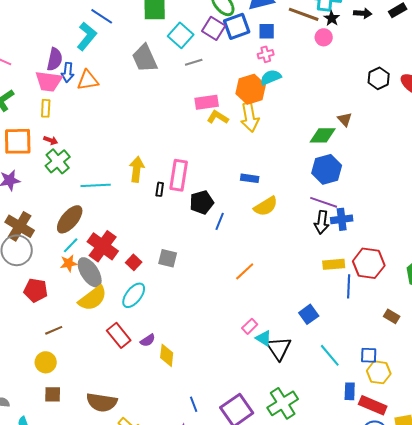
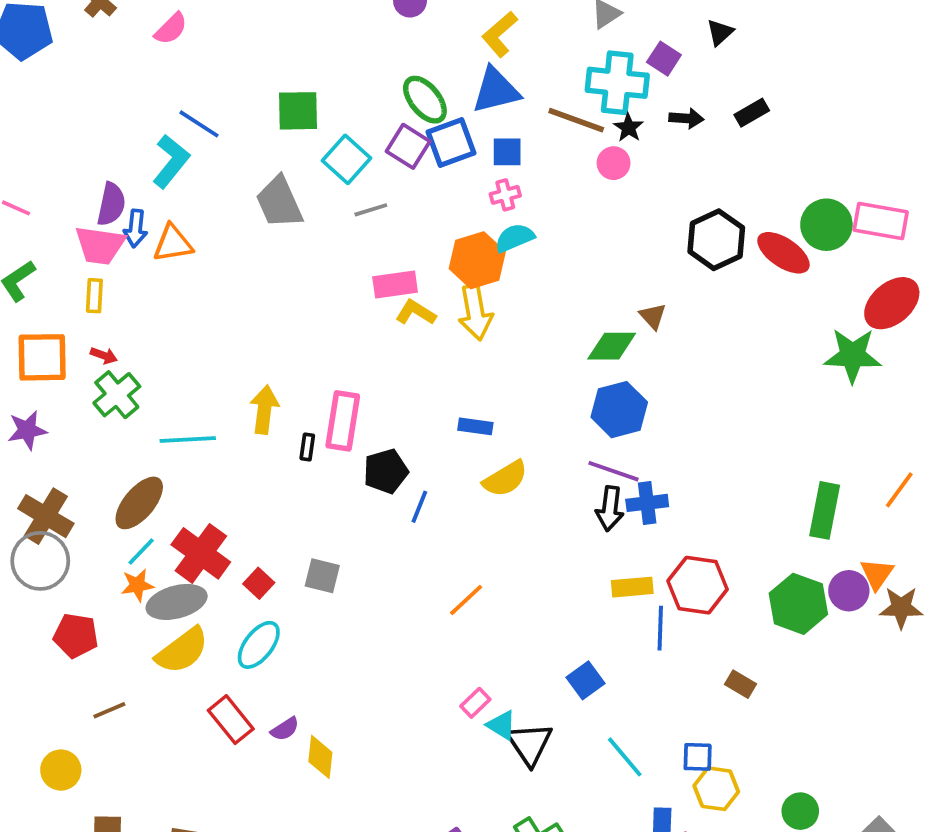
black hexagon: (379, 78) -> (716, 240), size x1.4
gray ellipse: (90, 272) -> (177, 602), turned -72
yellow circle: (46, 362) -> (61, 770), moved

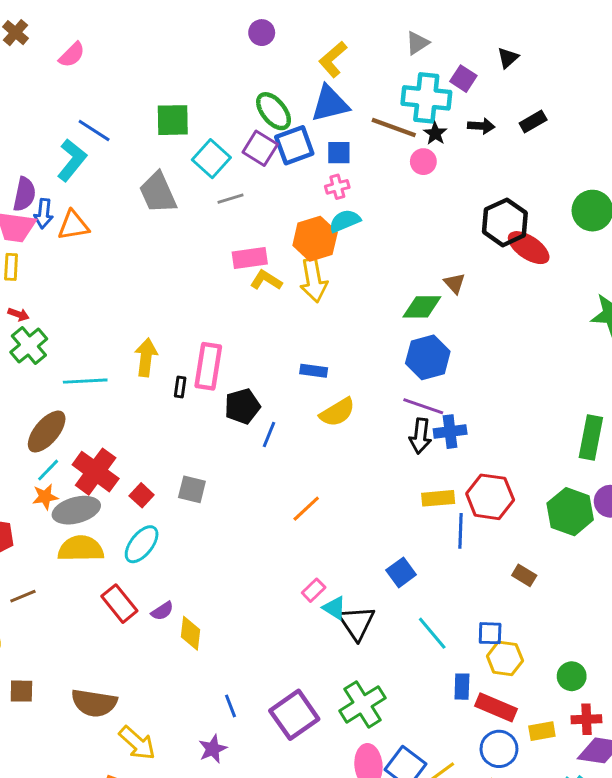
red ellipse: (783, 253) -> (529, 248), moved
yellow semicircle: (182, 651) -> (81, 549), turned -144

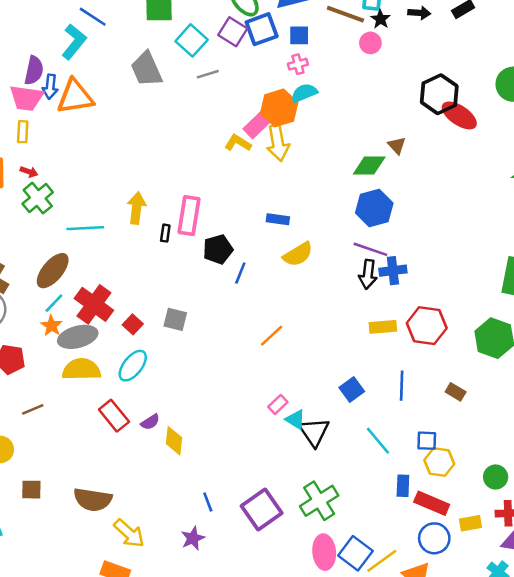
orange triangle: (73, 225) -> (75, 97), size x1.4
pink rectangle: (250, 258) -> (258, 124), moved, turned -36
orange star: (45, 497) -> (51, 326), turned -30
blue line: (460, 531) -> (402, 386), moved

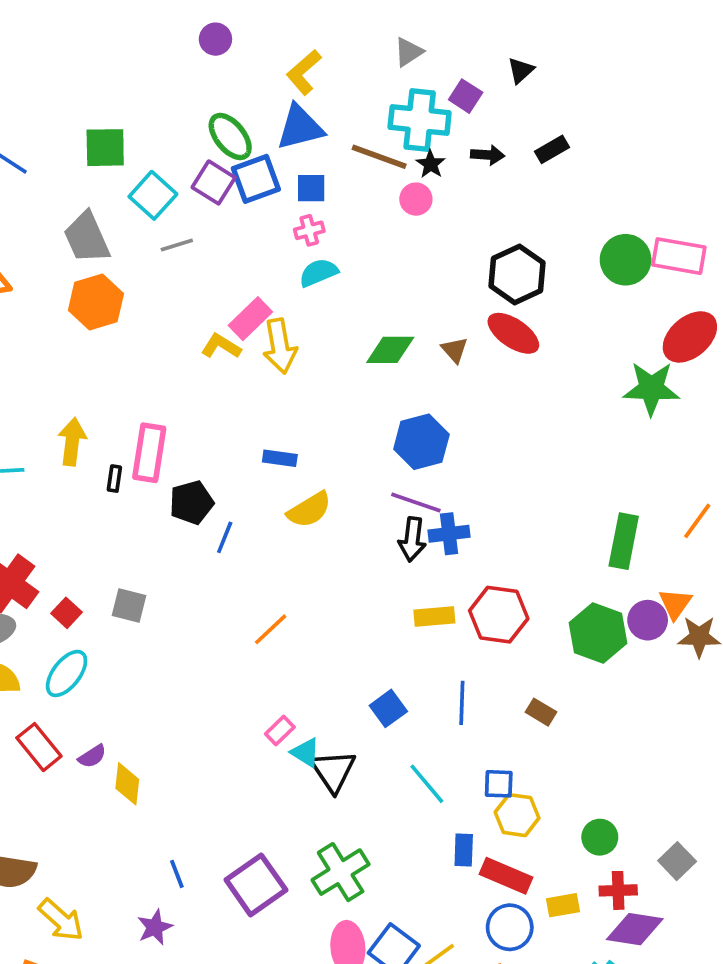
orange hexagon: (279, 108) -> (96, 302), moved
red ellipse: (459, 115) -> (513, 333), moved
green diamond: (369, 166) -> (390, 350), moved

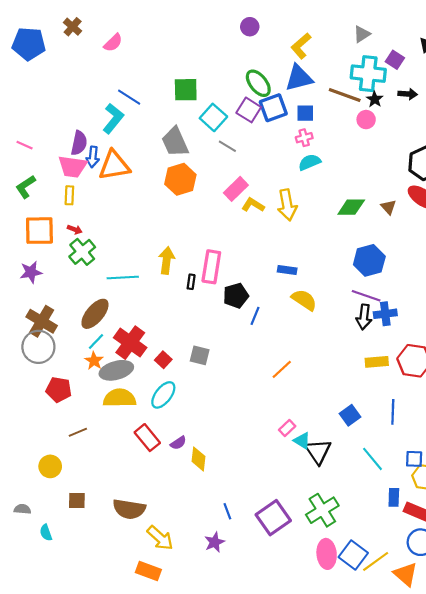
gray line: (177, 245) -> (227, 146), turned 48
pink rectangle: (250, 319) -> (236, 189), moved
yellow semicircle: (309, 510) -> (304, 300), turned -115

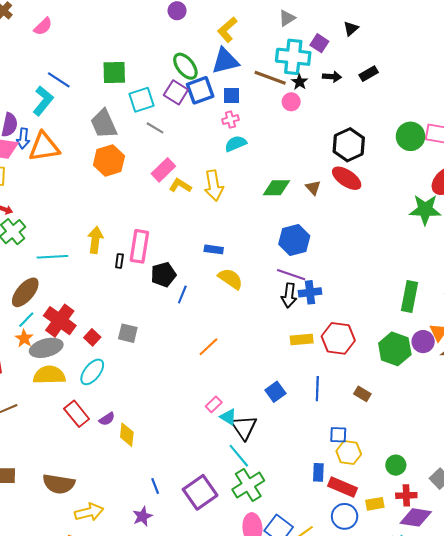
cyan square: (213, 117) -> (141, 100), turned 30
cyan line: (372, 459) -> (239, 456), moved
yellow arrow: (160, 538) -> (89, 512), turned -56

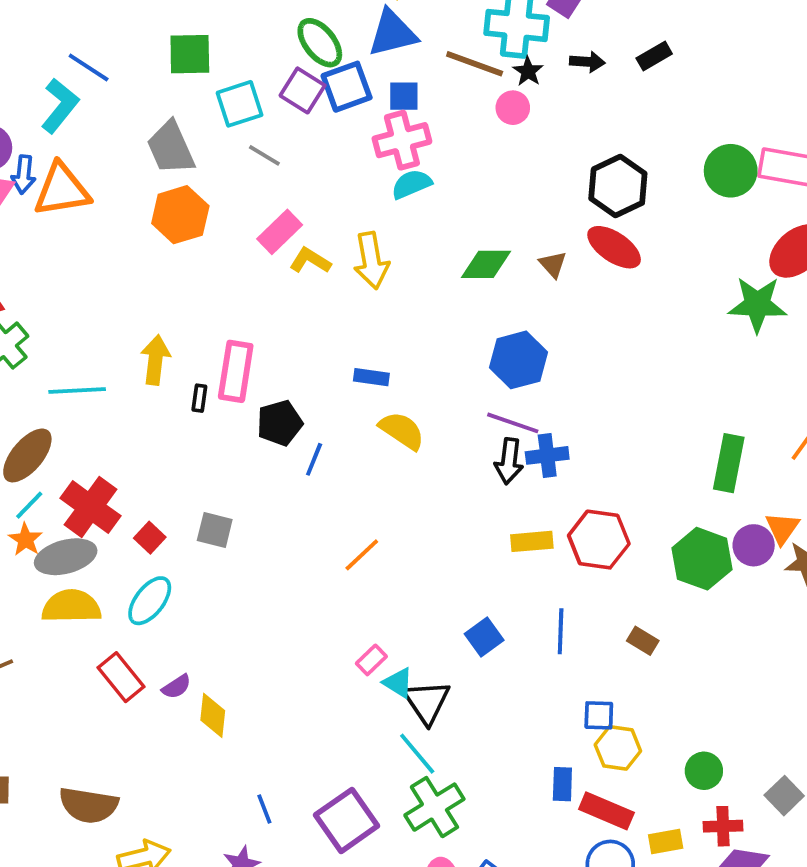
pink cross: (230, 120) -> (402, 140), size x1.8

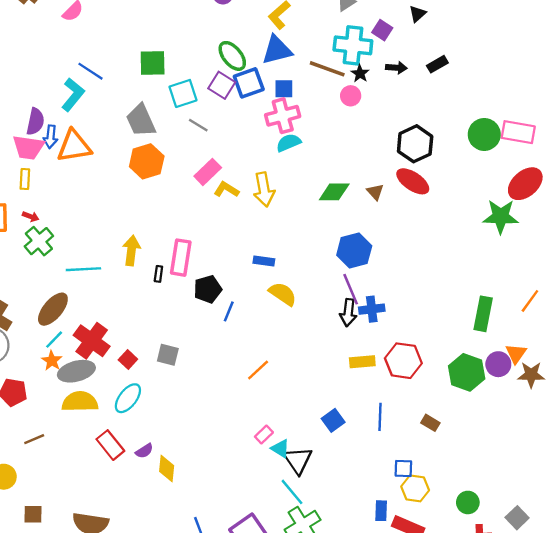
purple line: (513, 423) -> (351, 289), turned 48

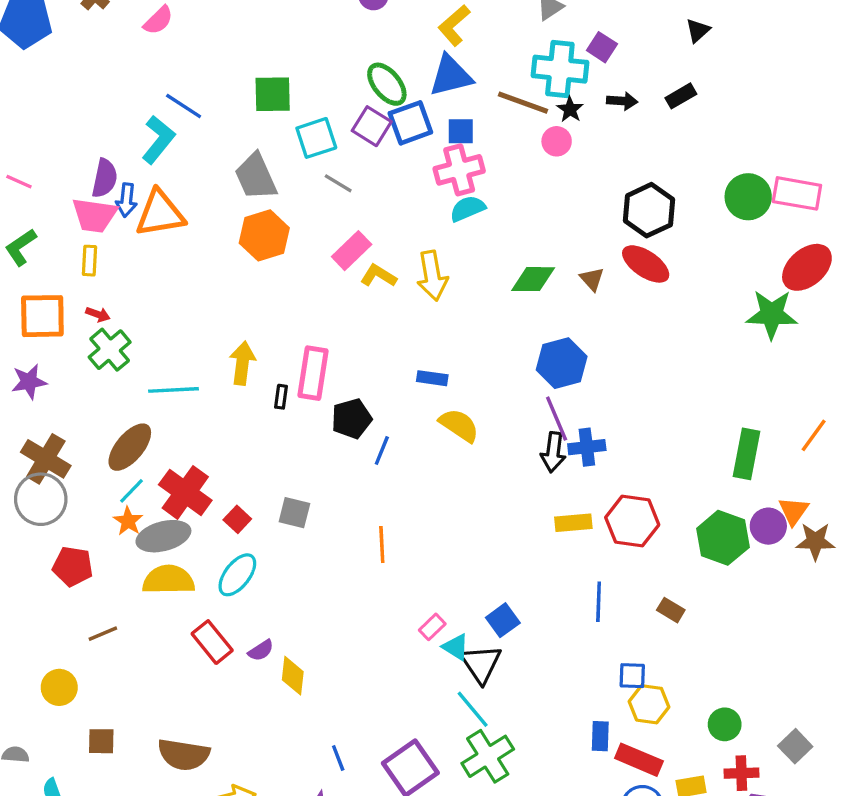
black triangle: (417, 14) -> (698, 30), moved
orange line: (258, 370) -> (382, 545), moved, turned -50
blue square: (333, 420) -> (503, 620), moved

